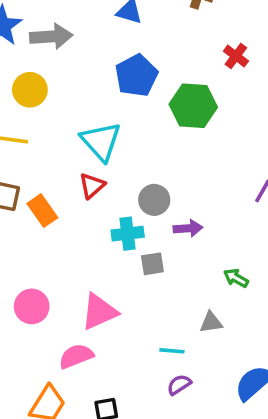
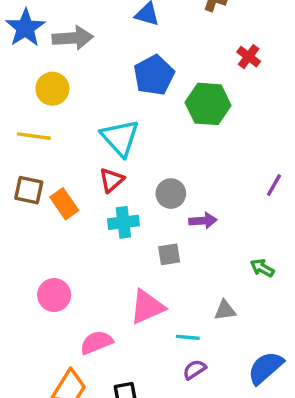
cyan cross: (128, 234) -> (123, 222), moved
green arrow: (236, 278) -> (262, 268), moved
pink triangle: (99, 312) -> (147, 307), moved

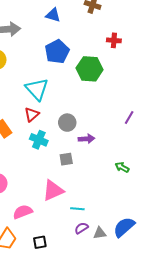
red cross: (249, 57) -> (114, 40), turned -32
cyan cross: (123, 222) -> (39, 140), turned 30
gray triangle: (225, 310) -> (100, 233), moved

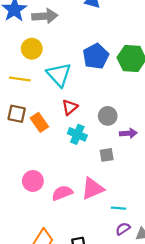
blue pentagon: (57, 52) -> (96, 56), moved
cyan triangle: (37, 89) -> (59, 75), moved
pink semicircle: (23, 212) -> (62, 193), moved

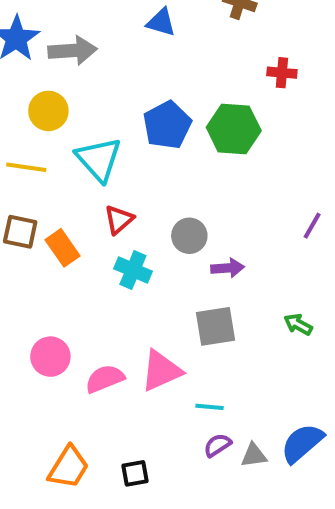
gray square: (107, 155) -> (216, 326), moved, size x1.5

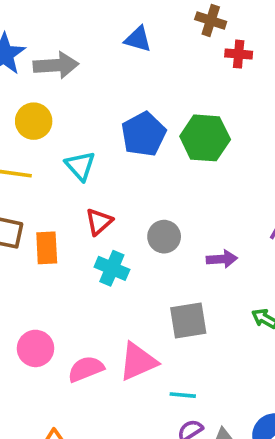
red cross: (282, 73) -> (239, 54), moved
cyan triangle: (99, 159) -> (80, 166), size x0.7
orange rectangle: (62, 248) -> (47, 248), turned 32
purple arrow: (228, 268) -> (222, 259), moved

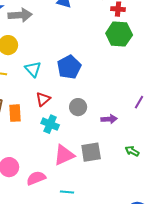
blue pentagon: (144, 134) -> (69, 67), moved
green hexagon: (205, 138) -> (119, 34), moved
pink triangle: (138, 361) -> (64, 155), moved
cyan line: (183, 395) -> (67, 192), moved

